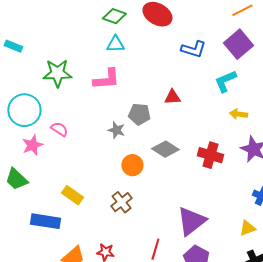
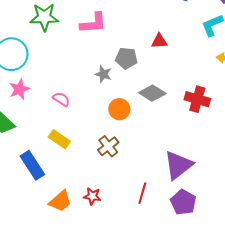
pink semicircle: (59, 129) -> (61, 99), moved
blue rectangle: (45, 221) -> (32, 165), turned 48

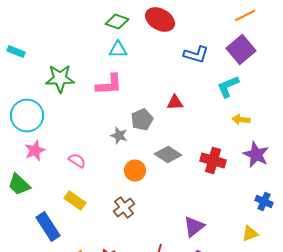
gray pentagon: (126, 58) -> (142, 120), turned -30
purple triangle: (178, 165) -> (194, 227), size x0.7

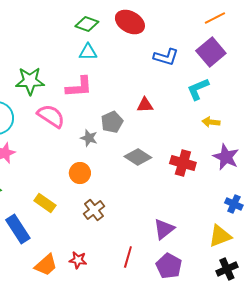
pink semicircle: (77, 161) -> (51, 116), moved, size x1.6
orange circle: (135, 171) -> (80, 173), moved
yellow triangle: (250, 234) -> (220, 236), size x1.4

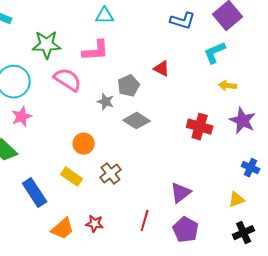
red triangle: (145, 105) -> (162, 69), turned 30
gray diamond: (138, 157) -> (137, 121), moved
orange circle: (80, 173) -> (84, 144), moved
yellow rectangle: (45, 203) -> (72, 177), moved
yellow triangle: (220, 236) -> (237, 200), size x0.7

